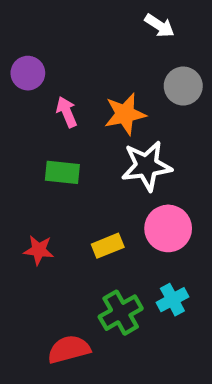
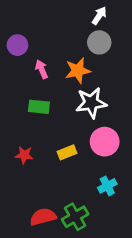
white arrow: (159, 26) -> (99, 16), turned -90
gray circle: (183, 86) -> (99, 42), moved
green cross: (121, 313) -> (75, 217), moved

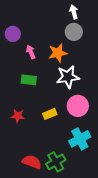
white arrow: (99, 16) -> (74, 12), turned -48
cyan cross: (107, 186) -> (80, 139), size x1.5
red semicircle: (43, 217) -> (32, 162), turned 36

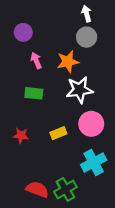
purple circle: (13, 34) -> (23, 32), moved

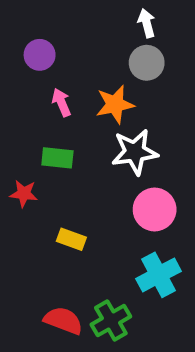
yellow rectangle: (58, 133) -> (71, 239), moved, turned 42
red star: (21, 136) -> (24, 194), moved

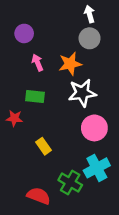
yellow rectangle: (71, 239) -> (43, 146), turned 35
green cross: (111, 320) -> (70, 182), moved, turned -30

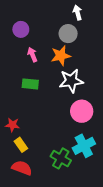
gray circle: (90, 38) -> (68, 34), moved
red star: (14, 118) -> (12, 125), moved
yellow rectangle: (43, 146) -> (21, 145), moved
red semicircle: (39, 196) -> (22, 168), moved

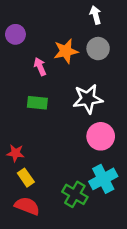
purple circle: (21, 29) -> (15, 34), moved
gray circle: (68, 34) -> (98, 49), moved
orange star: (61, 56) -> (66, 51), moved

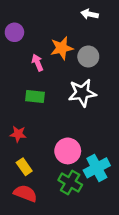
white arrow: (95, 15) -> (90, 14), turned -63
gray circle: (98, 49) -> (88, 57), moved
pink circle: (101, 136) -> (68, 151), moved
red star: (15, 153) -> (18, 134), moved

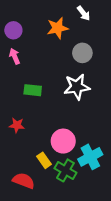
white arrow: (90, 14) -> (84, 13), turned -140
orange star: (62, 48) -> (58, 28), moved
pink arrow: (37, 63) -> (15, 56), moved
yellow rectangle: (24, 167) -> (44, 160), moved

